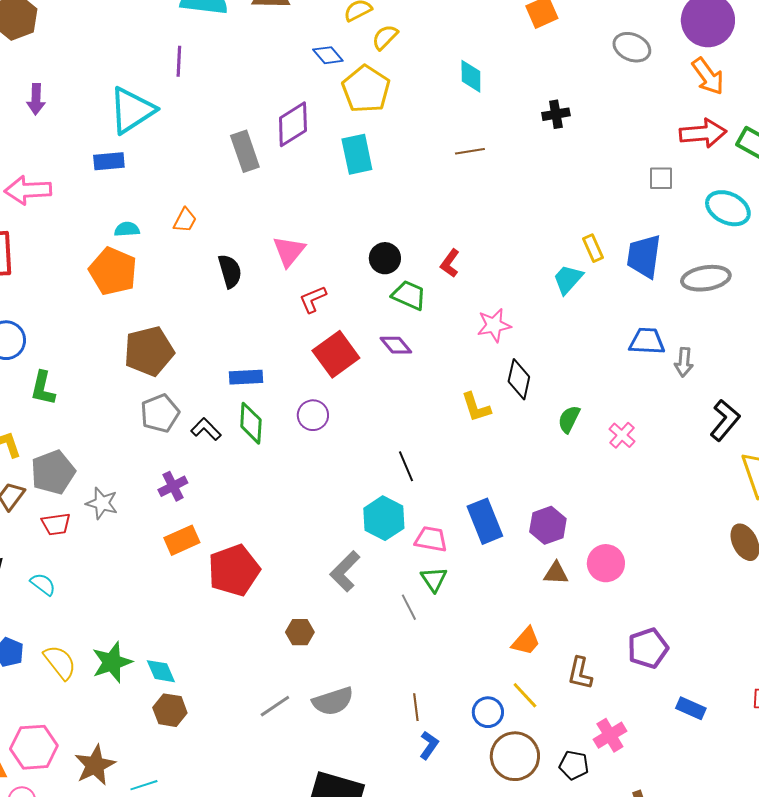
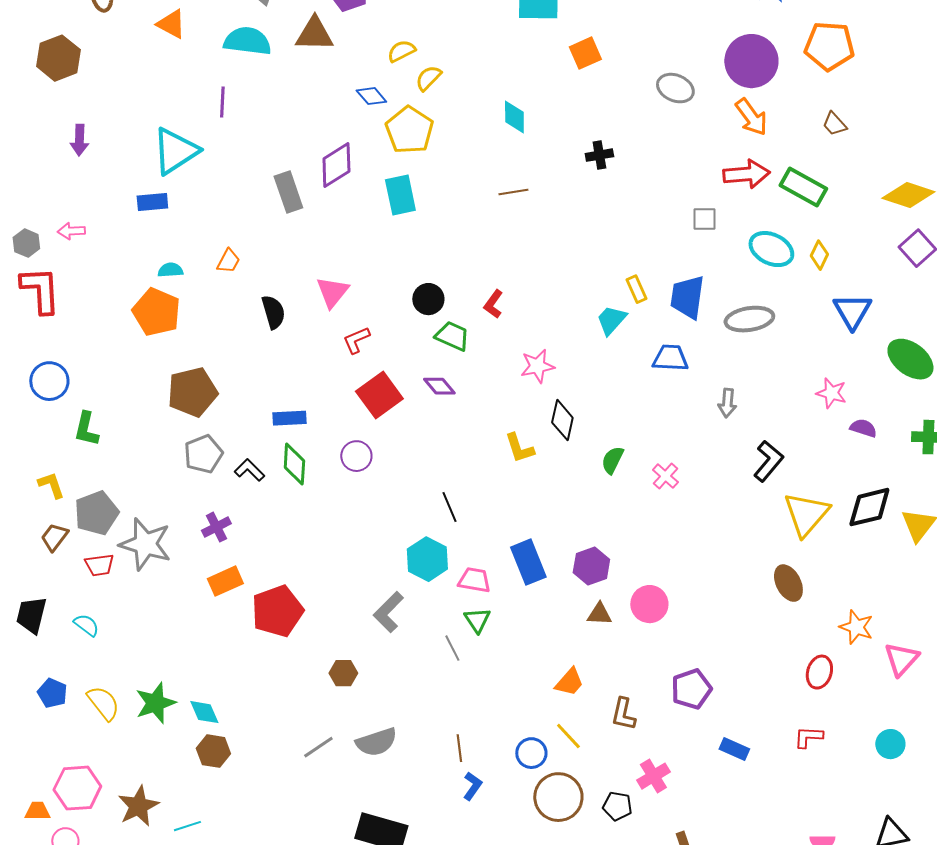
pink arrow: (28, 190) -> (71, 231), size x0.6
blue trapezoid: (647, 341) -> (670, 358), moved
gray star: (102, 503) -> (145, 544), size x1.6

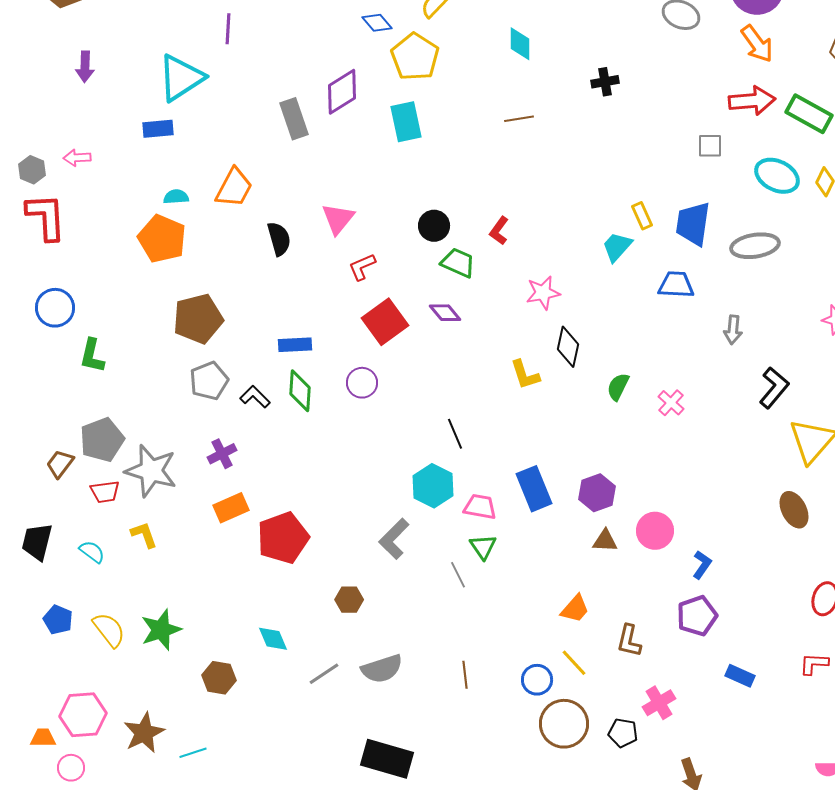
orange trapezoid: (228, 261) -> (234, 188), size x1.6
yellow L-shape: (51, 485) -> (144, 535), moved
cyan diamond: (204, 712) -> (273, 639), moved
blue L-shape: (472, 786) -> (702, 565), moved

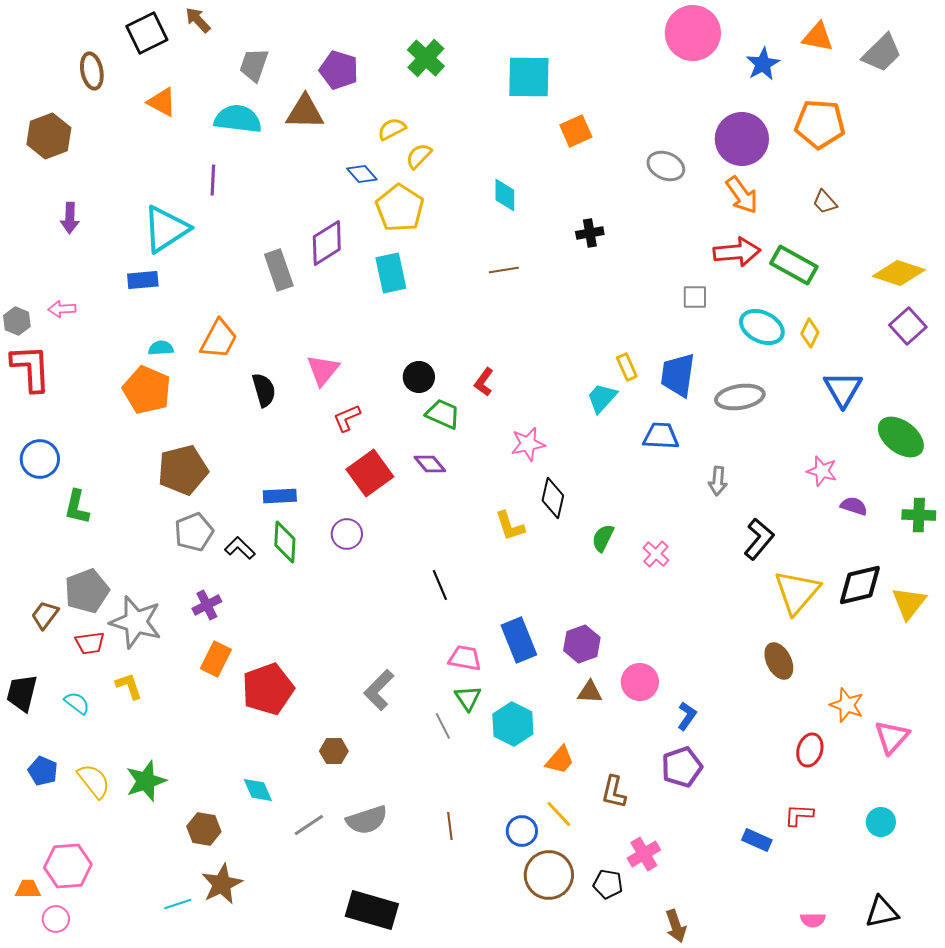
cyan hexagon: (433, 486) -> (513, 724), moved
orange rectangle: (231, 508) -> (216, 659), turned -40
blue rectangle: (740, 676) -> (757, 840), moved
brown star: (144, 733) -> (222, 884), moved

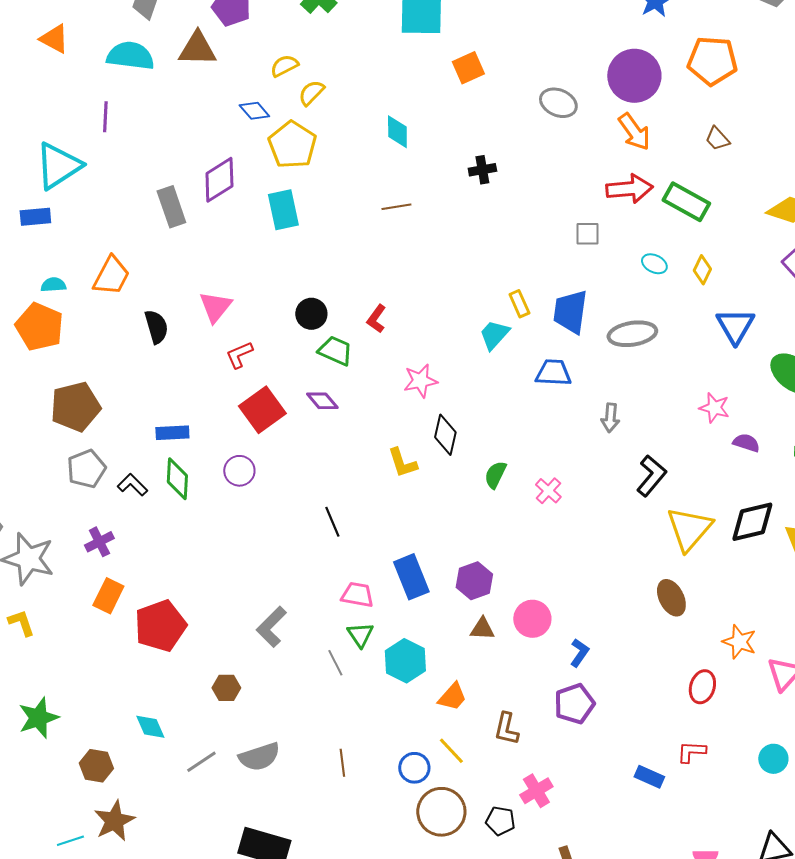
cyan ellipse: (762, 327) -> (654, 264), size x0.6

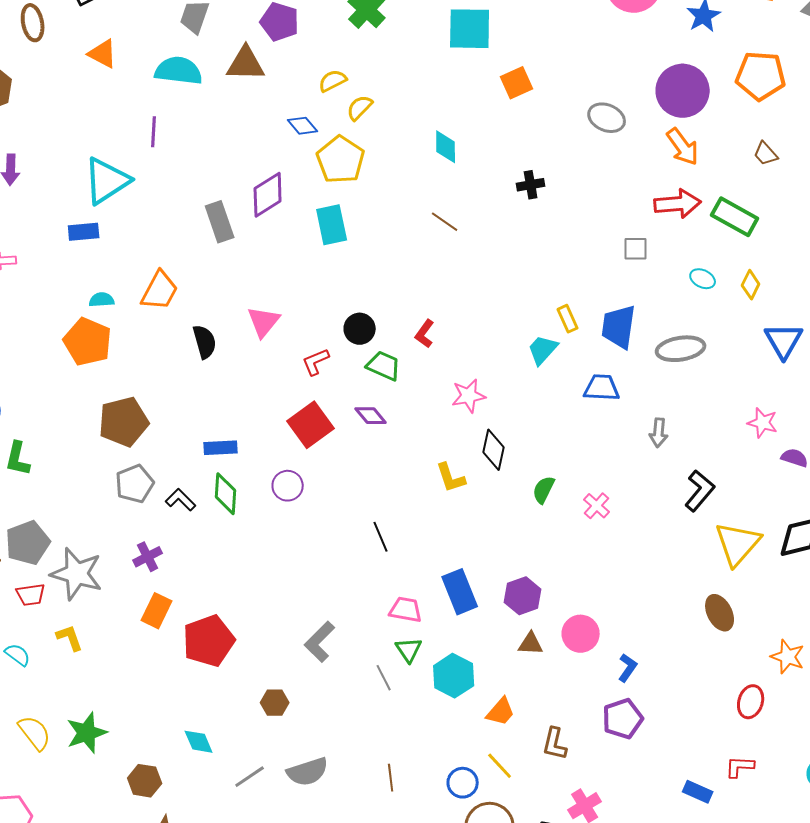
brown line: (396, 207) -> (445, 222), turned 44
red L-shape: (239, 355) -> (316, 362), moved

